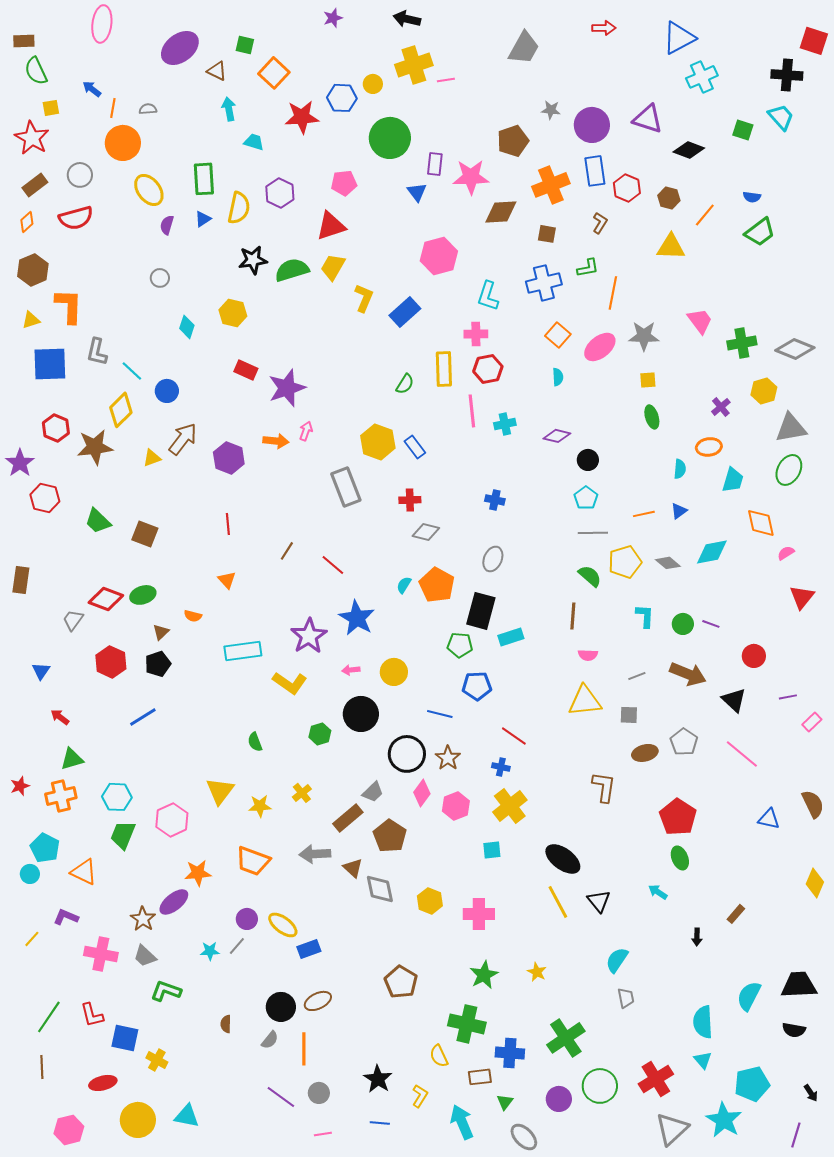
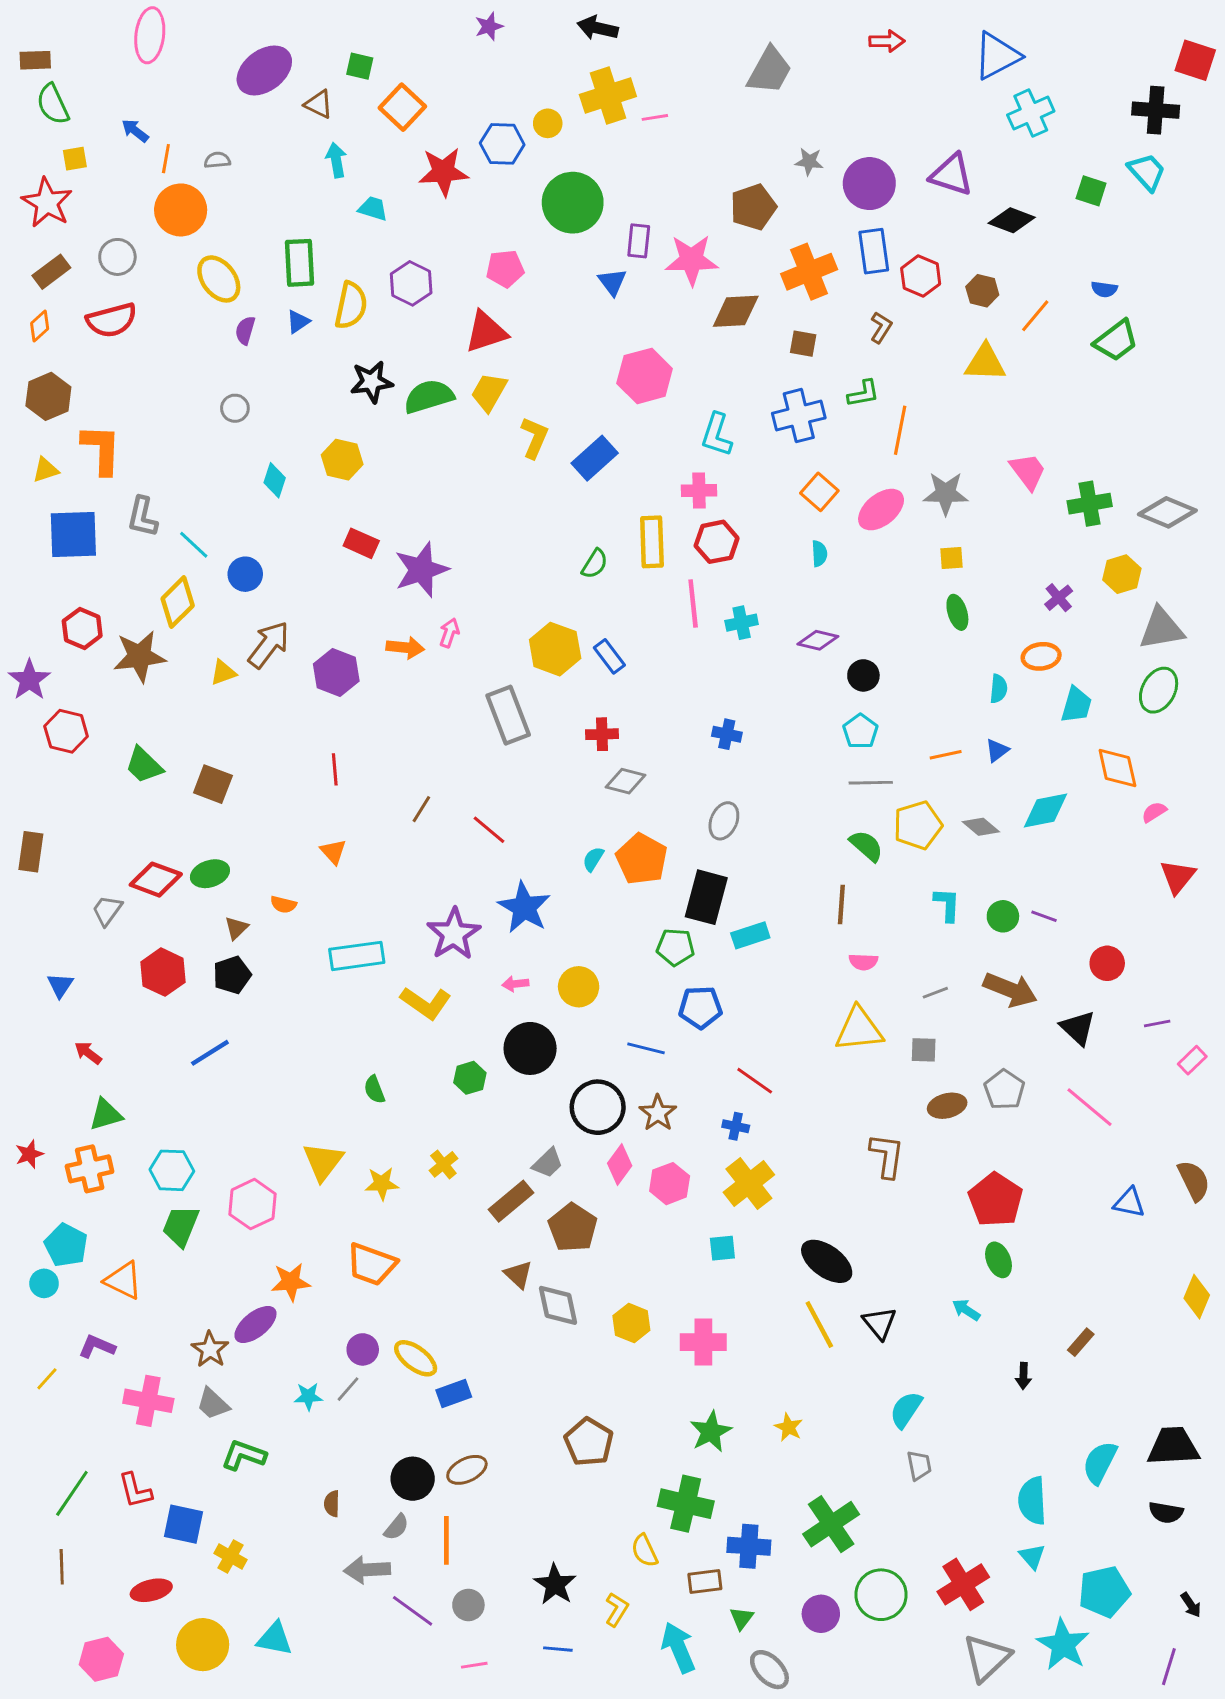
gray arrow: (315, 854) -> (367, 1570), moved

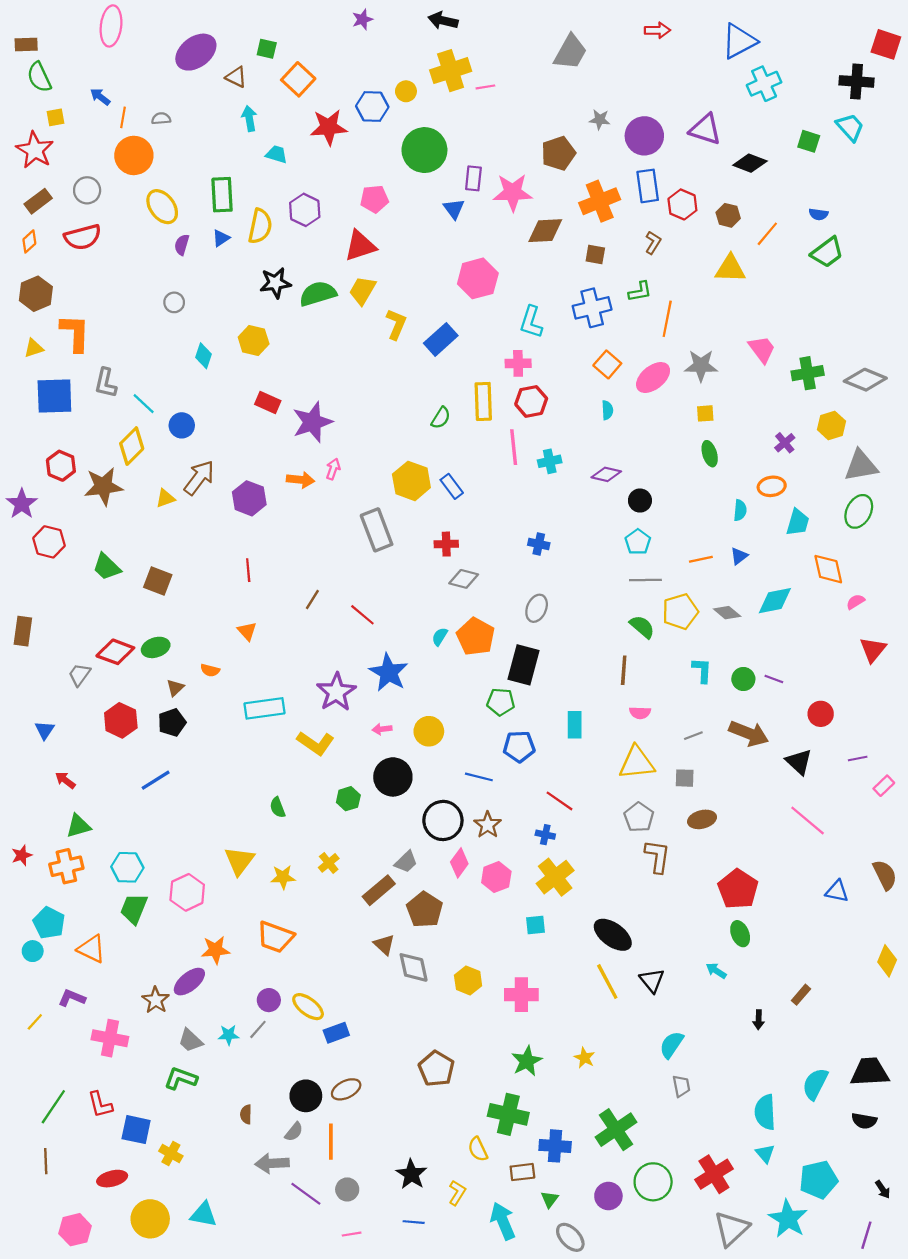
cyan rectangle: (750, 935) -> (575, 725), moved, turned -72
gray pentagon: (1004, 1090) -> (639, 817), moved
gray trapezoid: (213, 1404) -> (190, 1040), moved

